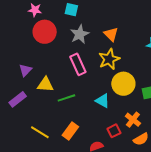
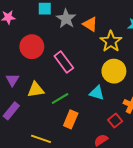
red circle: (45, 32) -> (32, 47), moved
gray star: (80, 34) -> (66, 19), moved
yellow star: (109, 59) -> (111, 41), moved
orange rectangle: (70, 131) -> (71, 119), moved

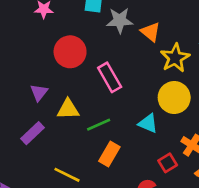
gray star: (66, 19) -> (120, 20), turned 30

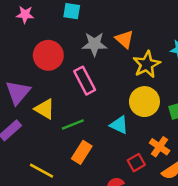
gray star: (120, 20) -> (94, 44), moved
purple triangle: (39, 92) -> (18, 92), size x1.5
yellow triangle: (68, 109) -> (45, 109), turned 30

